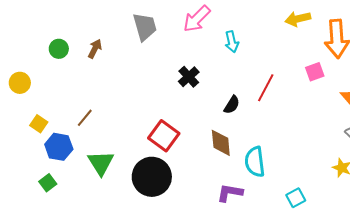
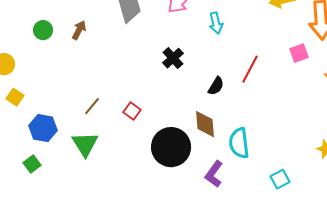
brown line: (85, 118) -> (92, 106), moved
yellow square: (39, 124) -> (15, 97), moved
red square: (164, 136) -> (132, 111), moved, size x0.6
black circle: (152, 177) -> (171, 147), moved
purple L-shape: (230, 193) -> (214, 174), turned -64

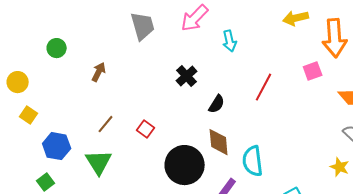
brown arrow: (79, 30) -> (99, 72), moved
black semicircle: (216, 86) -> (217, 104), moved

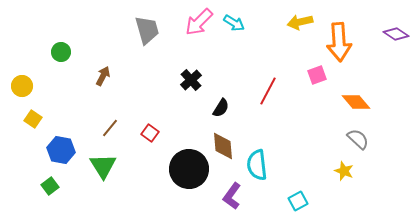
cyan arrow: (230, 41) -> (234, 23), moved, turned -45

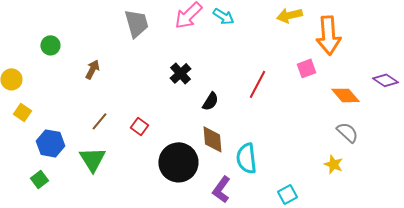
purple diamond: (396, 34) -> (385, 80), moved

